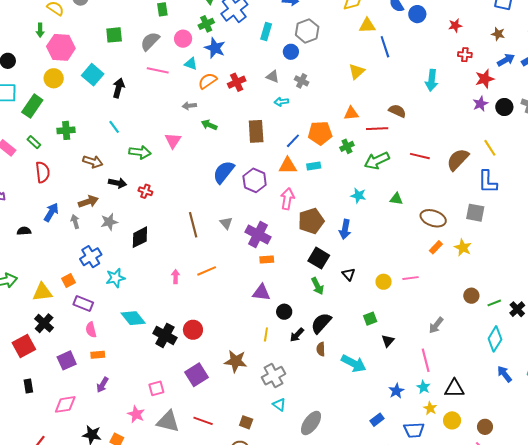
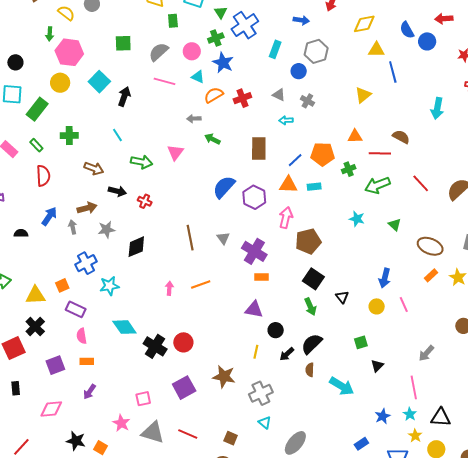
red line: (420, 156) -> (421, 183), turned 30
green triangle: (396, 199) -> (395, 225), turned 32
blue arrow: (345, 229) -> (385, 278), moved
pink line: (411, 278) -> (404, 304), turned 70

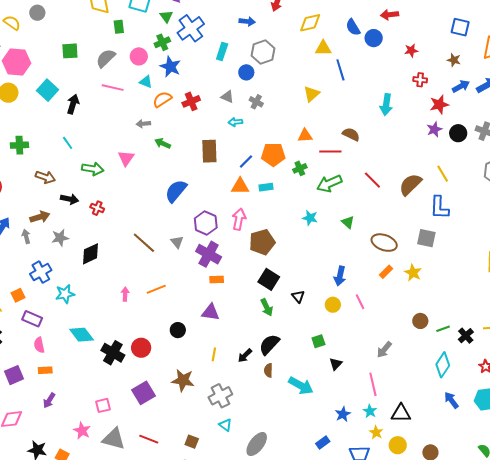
purple hexagon: (254, 197) -> (206, 223), moved
brown line: (190, 238) -> (144, 243), turned -35
black circle: (276, 330) -> (178, 330), moved

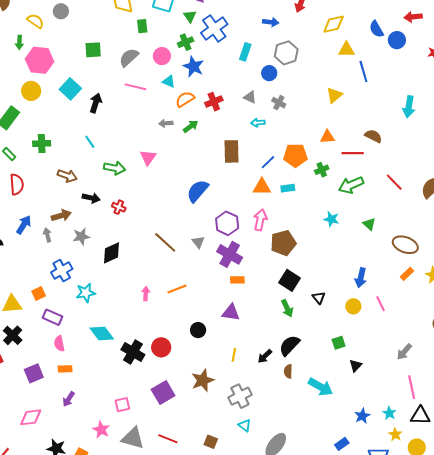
green arrow: (163, 143) -> (191, 126), moved, turned 119
brown star: (183, 380) -> (203, 380), turned -30
pink line: (373, 384) -> (412, 387), moved

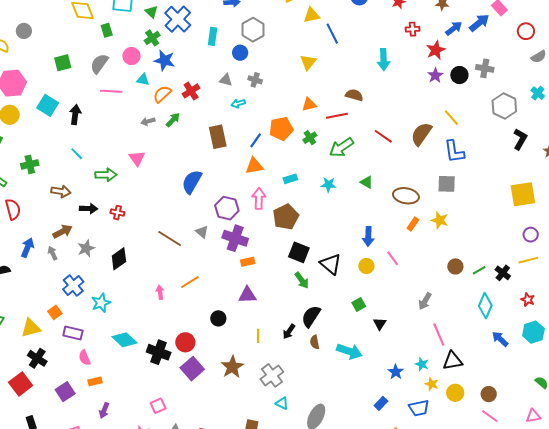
cyan rectangle: (288, 188) -> (290, 179), moved
black triangle: (319, 298) -> (331, 264), size x1.6
purple square: (163, 392) -> (192, 369), moved

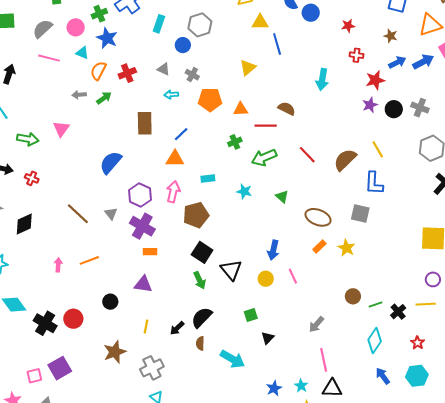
orange semicircle: (162, 94) -> (98, 71), turned -30
orange pentagon: (281, 129) -> (210, 100), moved
purple square: (192, 369) -> (60, 368), moved

